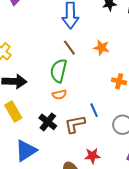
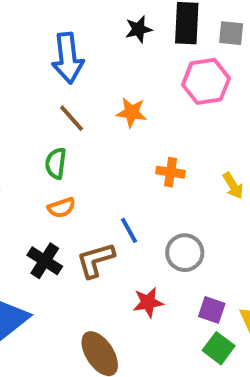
green semicircle: (59, 71) -> (56, 163), size x0.7
red star: (92, 156) -> (148, 302), moved

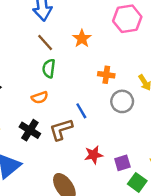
orange star: (132, 112) -> (82, 38), turned 30
green semicircle: (56, 163) -> (49, 69), moved
gray circle: (185, 253) -> (122, 101), moved
purple square: (212, 310) -> (122, 163), moved, turned -35

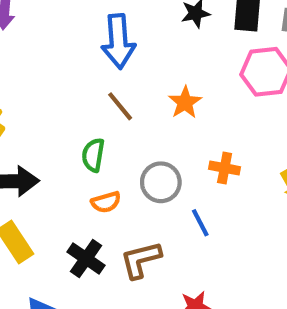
green semicircle: (49, 69) -> (93, 155), moved
gray circle: (122, 101) -> (161, 182), moved
blue line: (81, 111) -> (200, 223), moved

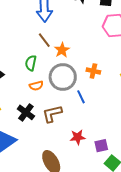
orange star: (185, 102) -> (62, 50), moved
gray circle: (161, 182) -> (63, 77), size x1.4

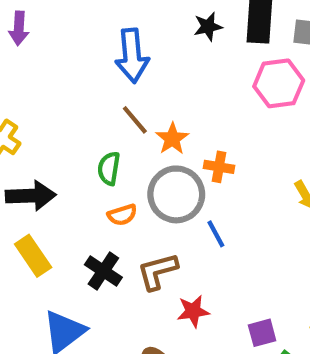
orange cross: (93, 71) -> (219, 167), moved
red star: (78, 137) -> (193, 311), moved

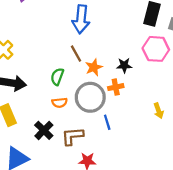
black star: (208, 27) -> (124, 65), moved
orange cross: (219, 167) -> (116, 87), turned -32

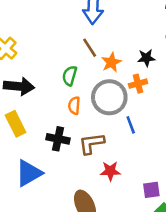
orange semicircle: (60, 103) -> (74, 106), turned 104
black cross: (44, 130) -> (58, 139), turned -30

